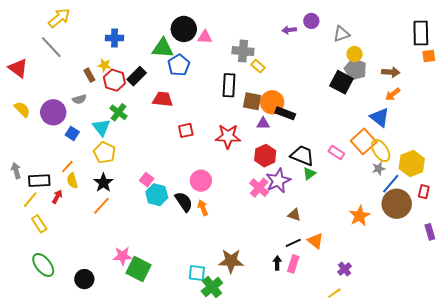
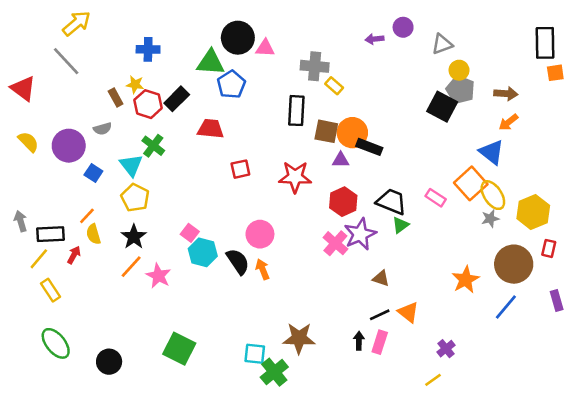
blue line: (391, 184) -> (506, 307), moved
pink star: (123, 256) -> (158, 276), moved, turned 30

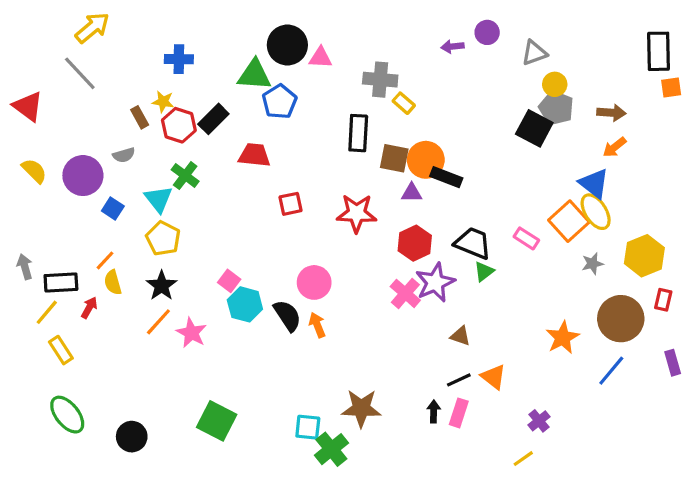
yellow ellipse: (493, 195) -> (596, 212), moved

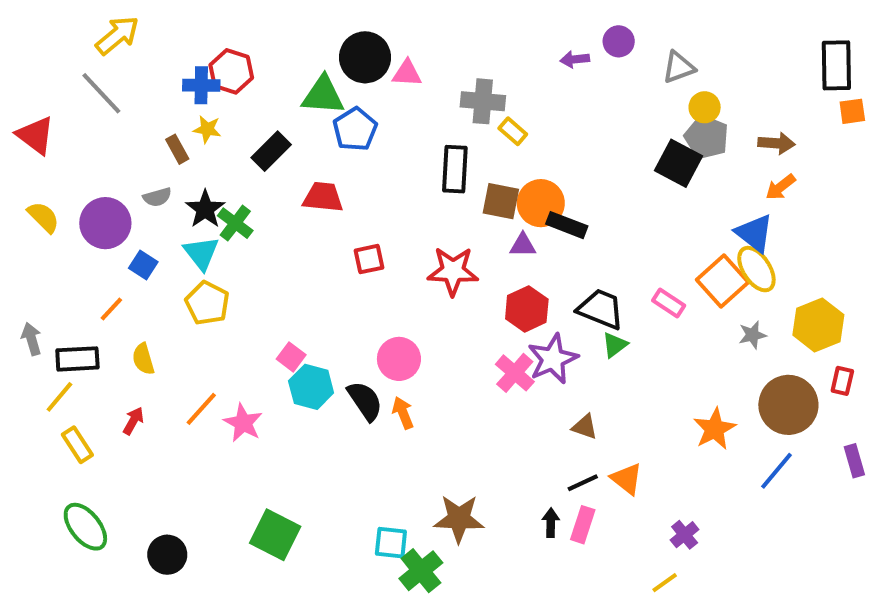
blue cross: (179, 59) -> (201, 85), moved
red hexagon: (179, 125) -> (231, 71), moved
orange line: (105, 260) -> (111, 309), moved
black star: (162, 286) -> (205, 209), moved
red arrow: (89, 308) -> (133, 421), moved

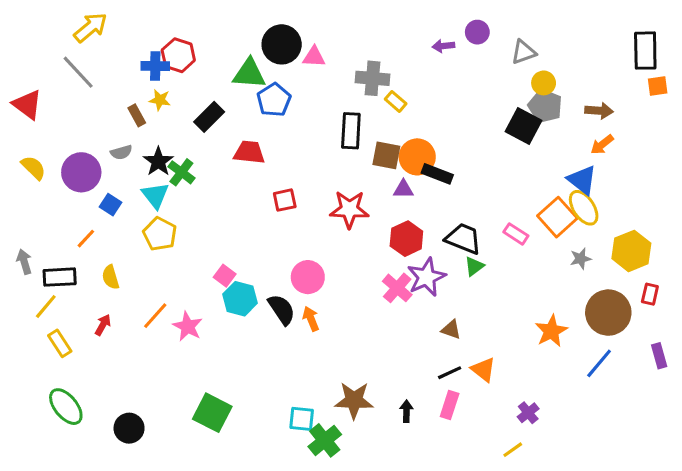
black arrow: (551, 523) -> (406, 411), moved

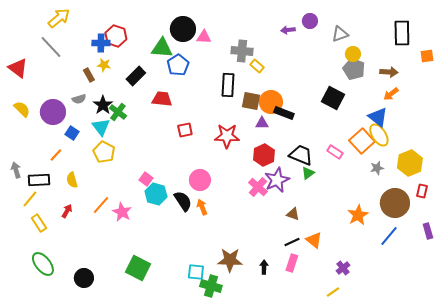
black rectangle: (645, 51) -> (402, 33), moved
black square: (524, 126) -> (333, 98), moved
green cross: (325, 440) -> (211, 286), turned -35

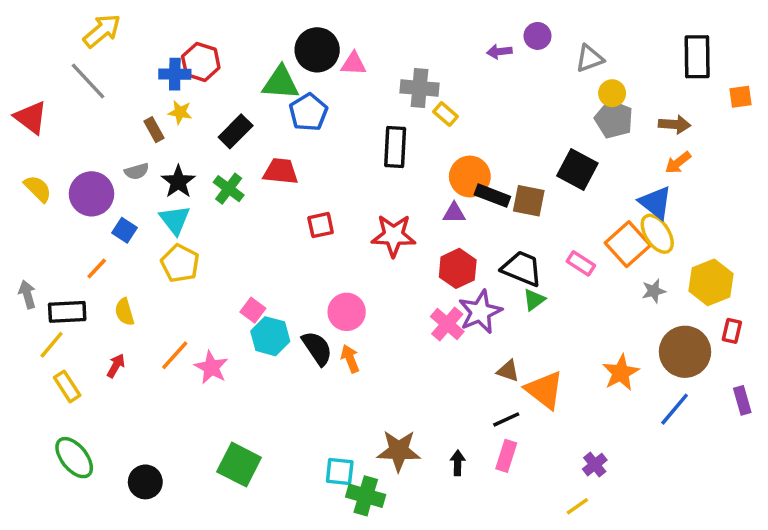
brown square: (251, 101) -> (529, 201), moved
green cross: (118, 112) -> (229, 189), moved
orange triangle: (314, 240) -> (544, 390), moved, size x1.4

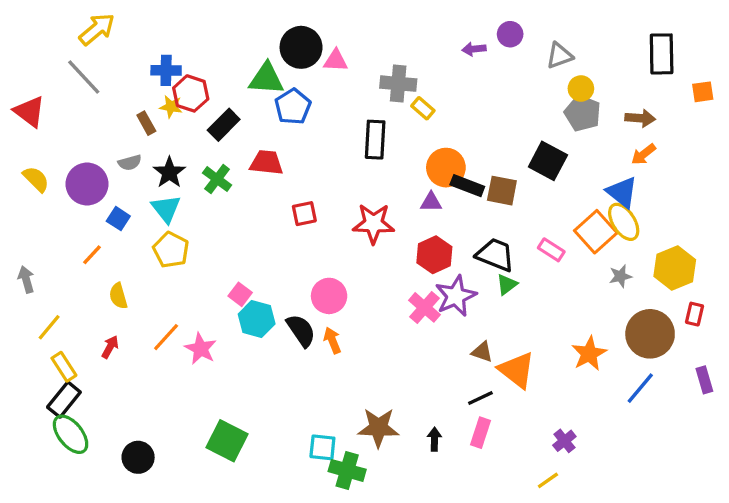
red hexagon: (201, 62) -> (191, 93), moved
black rectangle: (67, 312) -> (64, 400), moved, turned -48

